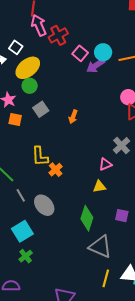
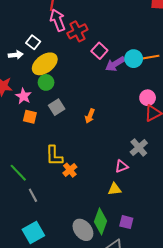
cyan circle: (103, 52) -> (134, 59), moved
gray ellipse: (44, 205) -> (83, 230), moved
purple square: (122, 216) -> (126, 222), moved

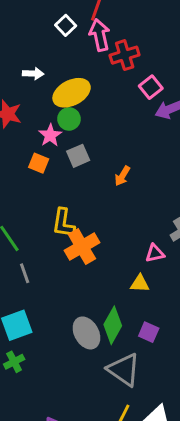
white square: (33, 42) -> (66, 25), moved
pink star: (23, 96) -> (50, 135), moved
orange cross: (70, 170) -> (82, 247), size x1.6

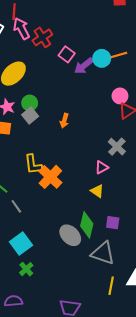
green circle: (69, 119) -> (30, 103), moved
yellow triangle: (140, 283) -> (97, 191), turned 48

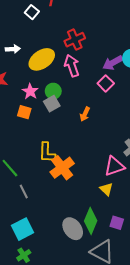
pink arrow: (21, 29) -> (72, 66), moved
red cross: (42, 37) -> (75, 40), moved
pink square: (67, 54) -> (106, 83), moved
pink triangle: (102, 167) -> (114, 166), size x1.5

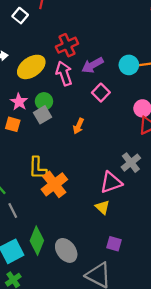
purple arrow: (113, 63) -> (93, 65), moved
green diamond: (91, 221) -> (37, 241), moved

